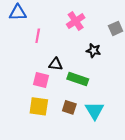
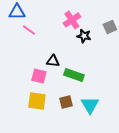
pink line: (38, 36) -> (29, 30), moved, turned -64
black star: (94, 51) -> (84, 36), moved
brown square: (69, 107) -> (66, 102), turned -32

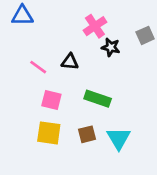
pink line: (29, 30) -> (38, 67), moved
black triangle: (53, 61) -> (70, 62), moved

